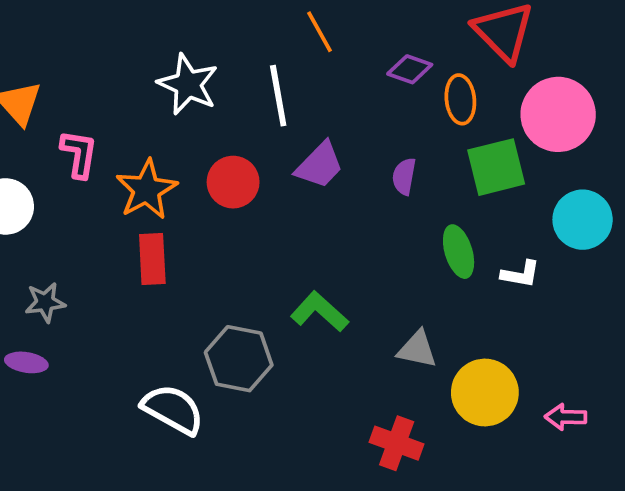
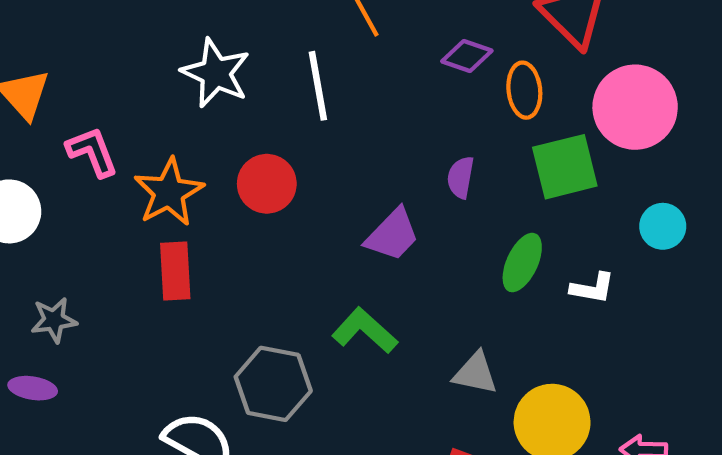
pink L-shape: (79, 154) -> (92, 152), turned -30
purple trapezoid: (319, 165) -> (392, 235), moved
cyan circle: (583, 220) -> (663, 226), size x0.7
green ellipse: (459, 252) -> (522, 263), turned 42

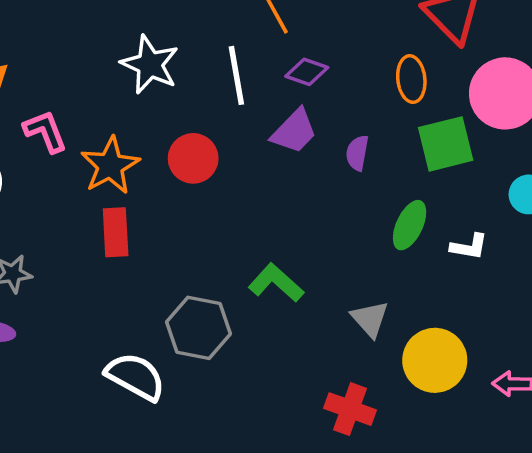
purple diamond: (467, 56) -> (307, 72), moved
purple trapezoid: (392, 235) -> (294, 131), moved
gray triangle: (475, 373) -> (370, 319), turned 36

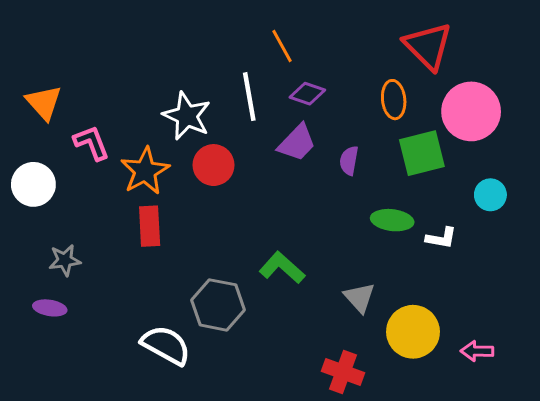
white star: (150, 65) -> (187, 116), moved
green ellipse: (410, 225) -> (392, 220), turned 72

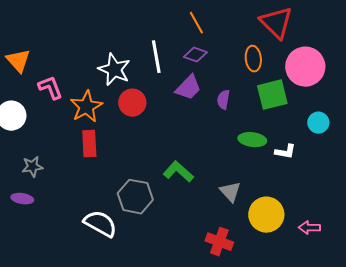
orange line: (282, 46) -> (196, 23), moved

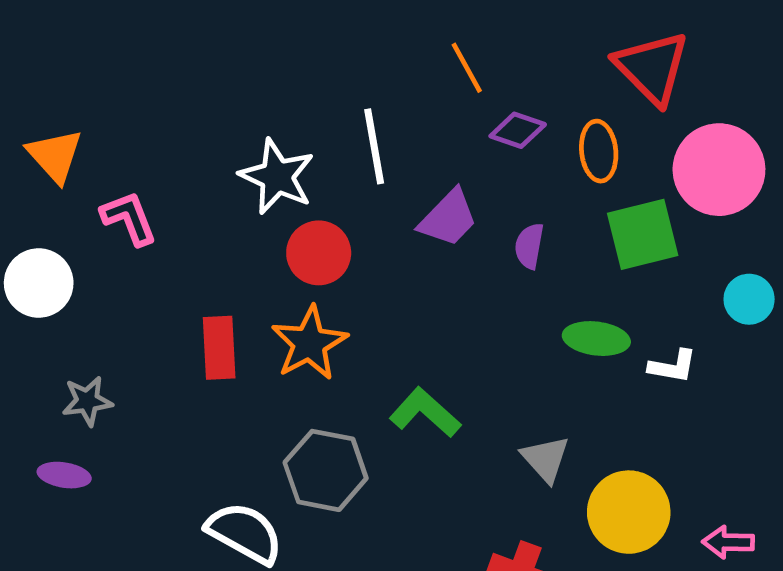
purple diamond: (195, 55) -> (518, 130), moved
orange star: (86, 107) -> (309, 343), moved

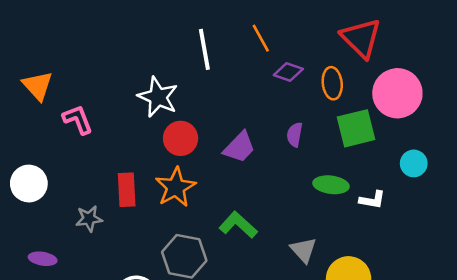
white line: (374, 146) -> (204, 49), moved
purple trapezoid: (448, 218) -> (239, 147), moved
white circle: (39, 283) -> (29, 184), moved
gray star: (87, 401) -> (89, 219), moved

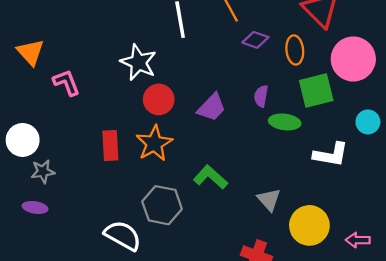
green ellipse: (331, 185) -> (285, 122), moved
white L-shape: (372, 200) -> (331, 155), size x1.5
gray star: (89, 219) -> (43, 171), moved

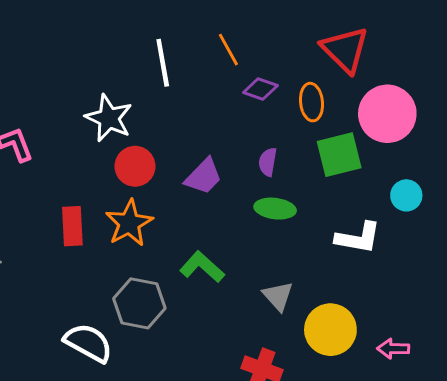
green ellipse: (285, 122) -> (275, 209), moved

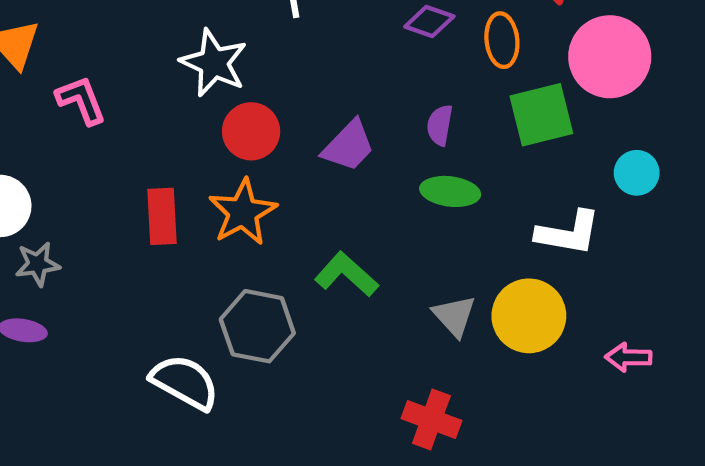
yellow circle: (330, 330) -> (529, 316), moved
pink arrow: (393, 349) -> (628, 357), moved

